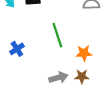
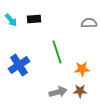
blue cross: (17, 49) -> (19, 65), size x1.5

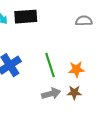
black rectangle: (34, 19) -> (26, 17), size x1.5
green line: (57, 52) -> (50, 65), moved

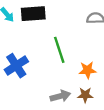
green line: (50, 65) -> (59, 50), moved

